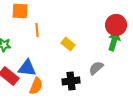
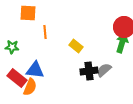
black cross: (71, 81) -> (89, 71), moved
orange semicircle: (36, 86) -> (30, 87), moved

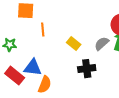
gray semicircle: (104, 70) -> (102, 44), moved
orange semicircle: (30, 87) -> (45, 85), moved

